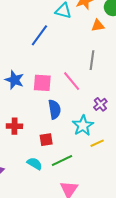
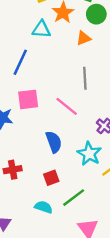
pink square: (42, 83) -> (28, 99), moved

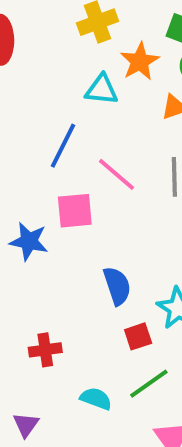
pink line: (67, 106) -> (117, 174), moved
red cross: (13, 170) -> (45, 350), moved
red square: (51, 178) -> (138, 336), moved

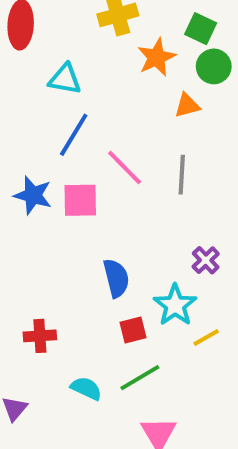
cyan triangle: (102, 90) -> (65, 79), moved
blue star: (29, 241) -> (33, 195), moved

